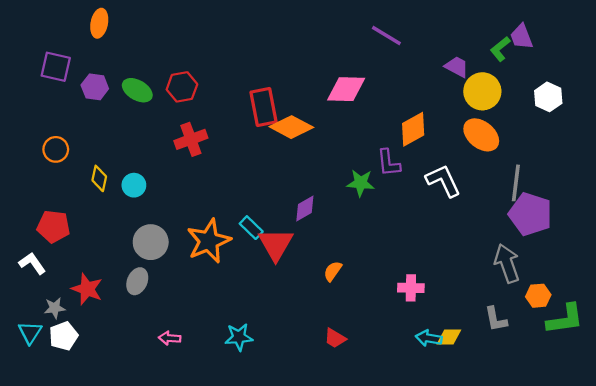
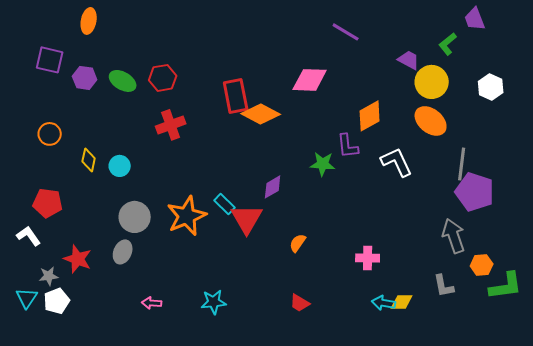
purple trapezoid: (521, 37) -> (475, 19), moved

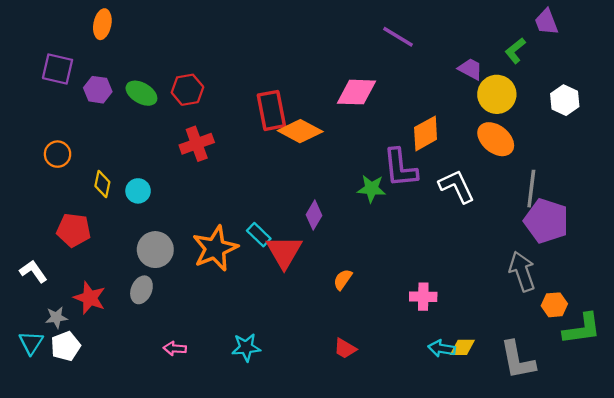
purple L-shape: (348, 146) -> (400, 168), size x1.4
purple diamond: (273, 187) -> (314, 215), turned -30
red pentagon: (48, 203) -> (74, 230), moved
gray L-shape: (444, 286) -> (518, 360), moved, size x1.5

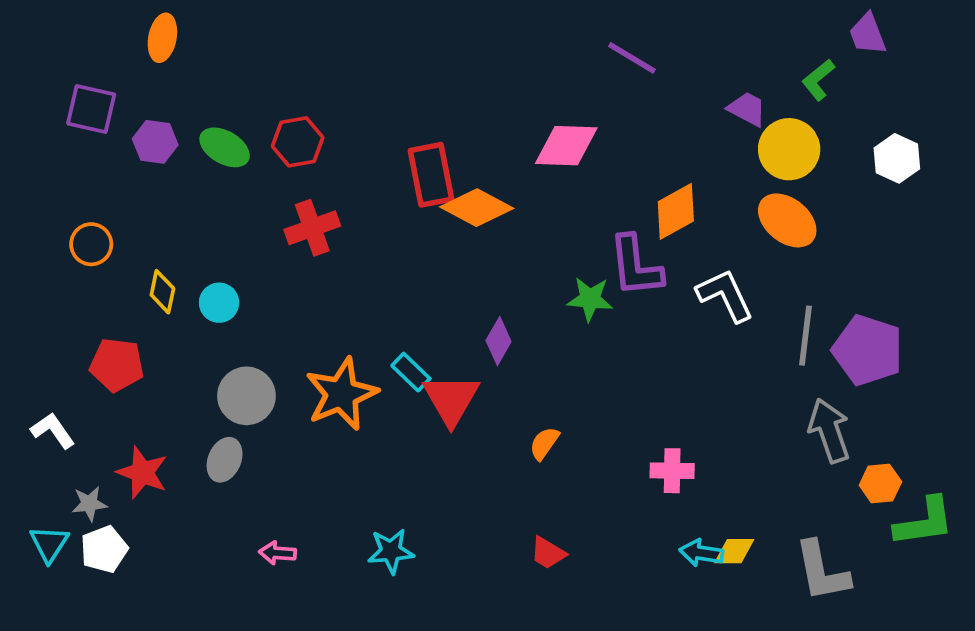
gray line: (531, 189) -> (806, 336), moved

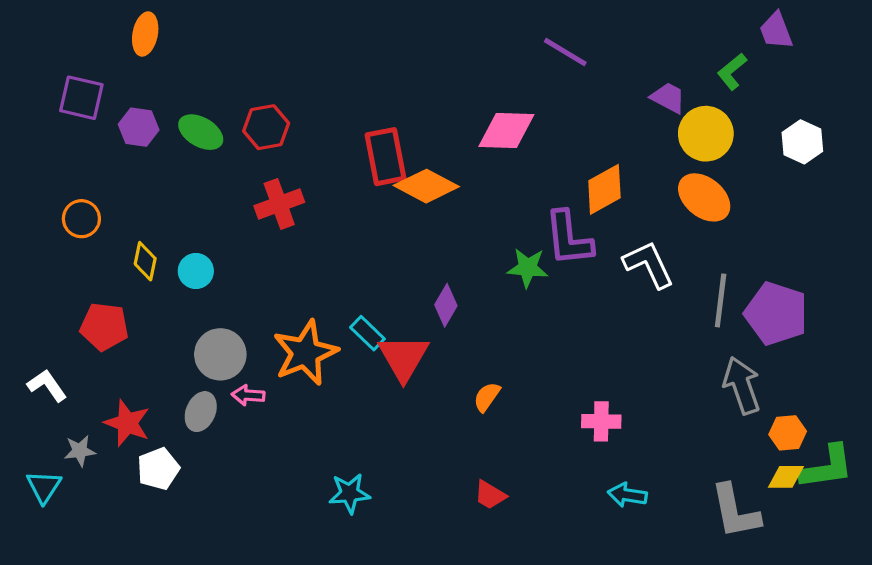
white pentagon: (104, 549) -> (158, 469), moved
yellow diamond: (734, 551) -> (786, 477), moved
pink arrow: (278, 553) -> (248, 395), moved

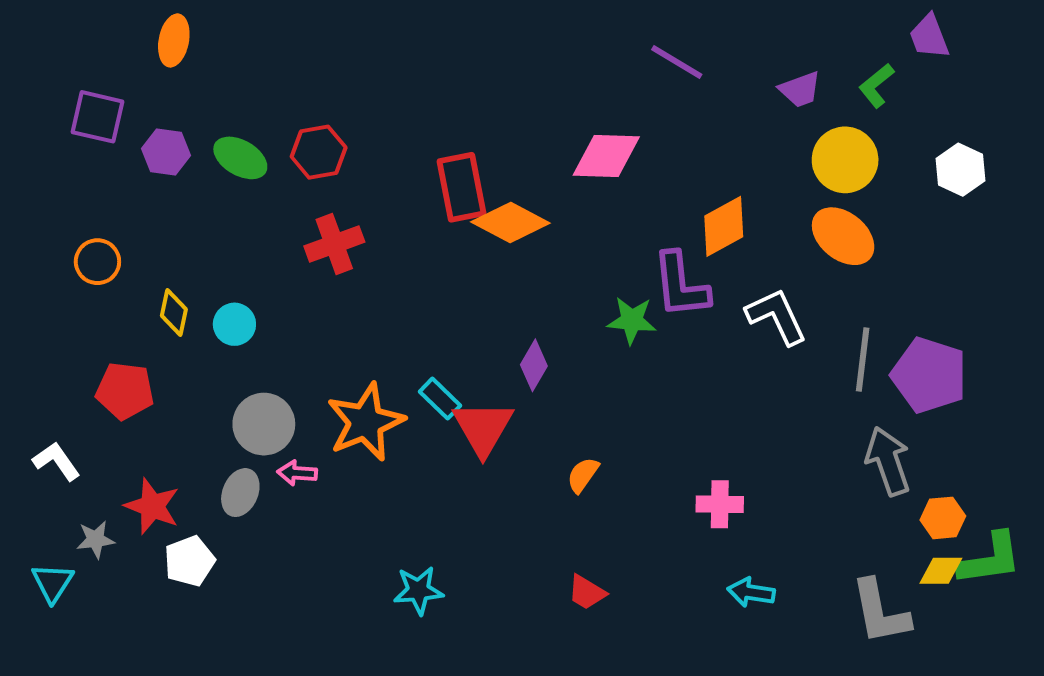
purple trapezoid: (668, 98) -> (800, 89), moved, turned 132

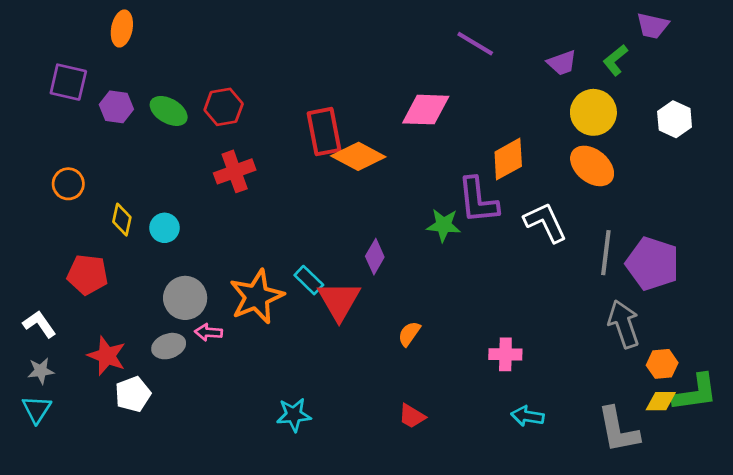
purple trapezoid: (929, 37) -> (653, 26), turned -56
gray ellipse: (240, 493) -> (169, 346), turned 48
gray star: (96, 540) -> (41, 371), moved

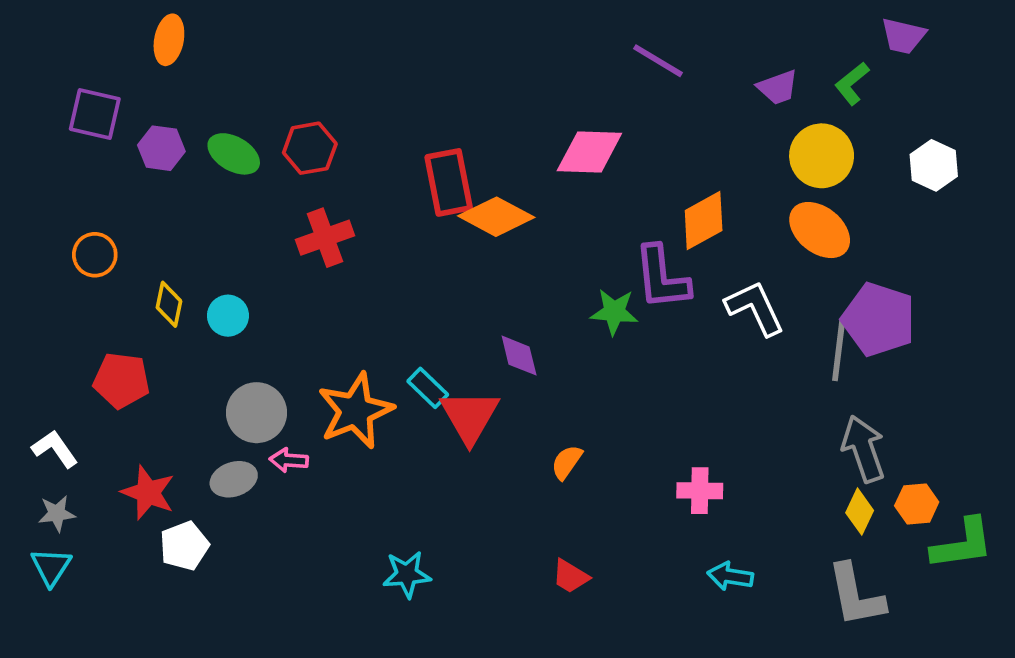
purple diamond: (375, 257) -> (519, 356), turned -44
purple pentagon: (653, 264) -> (879, 319), moved
yellow diamond: (661, 401) -> (860, 512), moved, turned -64

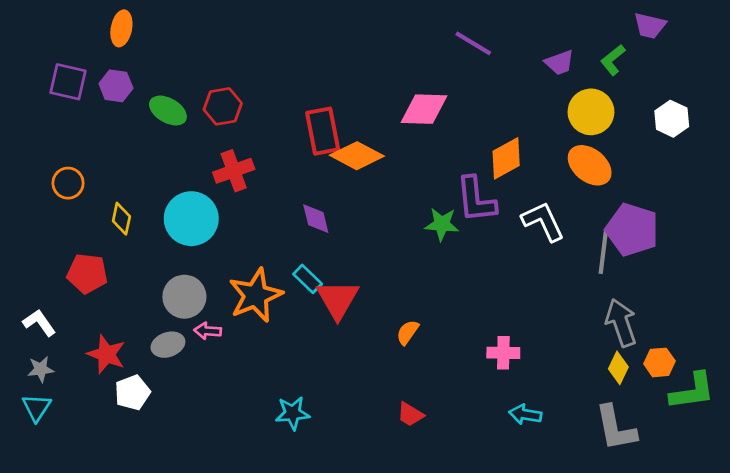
purple hexagon: (161, 148) -> (116, 86), moved
cyan circle: (228, 316) -> (191, 219), moved, size x1.8
purple diamond: (519, 356) -> (316, 219), moved

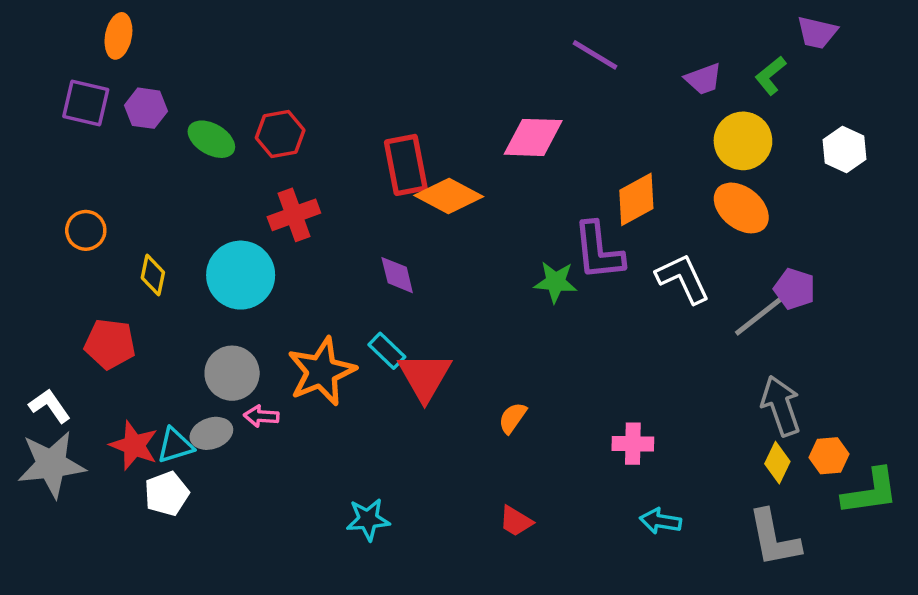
orange ellipse: (121, 28) -> (118, 36), moved
purple pentagon: (632, 230) -> (795, 289), size x0.6
gray line: (603, 252) -> (758, 316), turned 45
gray star: (41, 369) -> (51, 464), size x2.0
cyan triangle: (37, 408) -> (175, 445), moved, turned 40

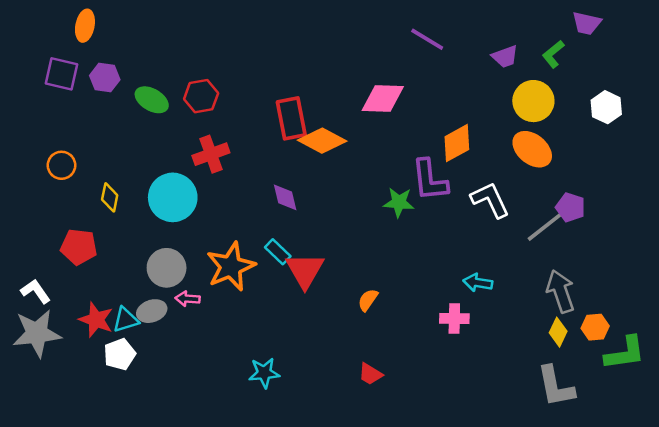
cyan arrow: (660, 521) -> (478, 283), moved

